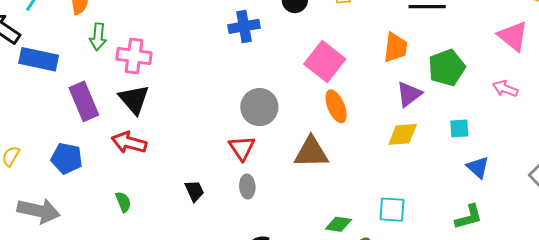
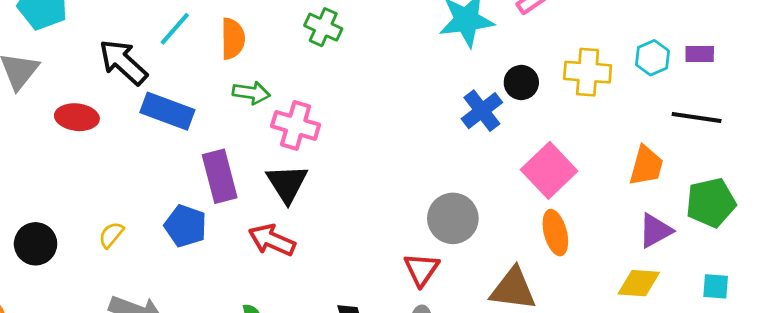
blue cross: (244, 26) -> (482, 111), moved, turned -36
green arrow: (98, 37) -> (251, 93), turned -96
blue pentagon: (67, 158) -> (186, 226), moved

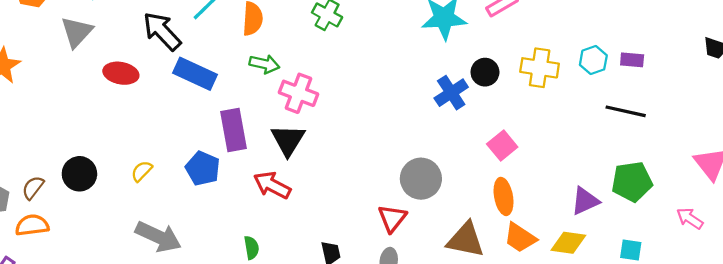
orange trapezoid: (646, 166) -> (520, 238), moved, turned 104
pink square: (549, 170) -> (502, 145), size x0.7

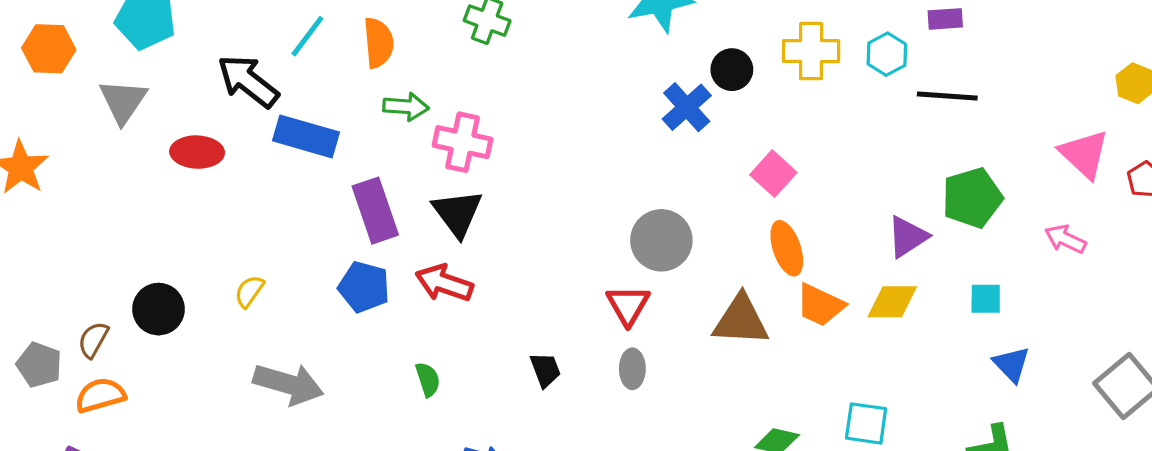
cyan hexagon: (593, 60) -> (887, 54), moved
blue pentagon: (203, 168) -> (364, 287), moved

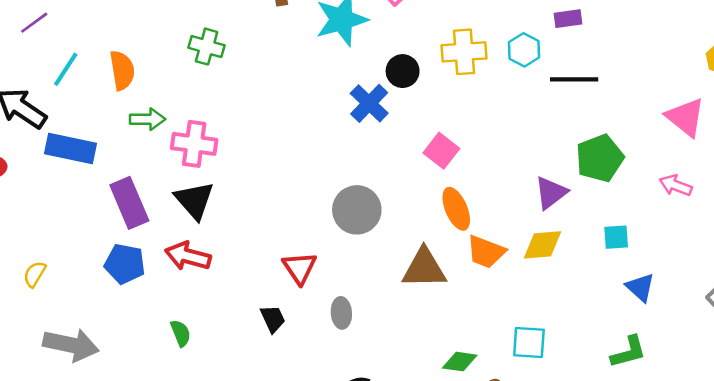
red triangle: (628, 305) -> (300, 268), moved

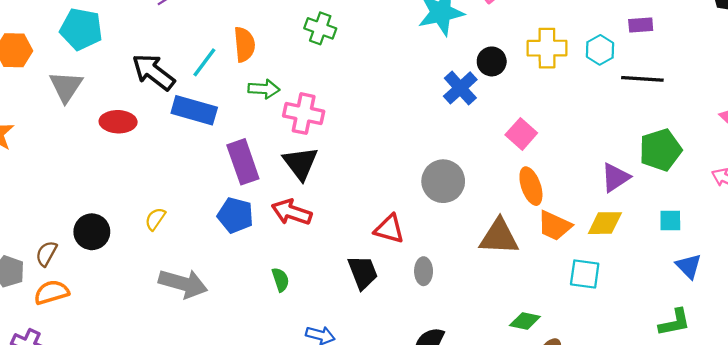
cyan line: (66, 69) -> (204, 62), moved
red triangle: (300, 268) -> (389, 229), turned -44
black trapezoid: (273, 319) -> (363, 272), size x1.4
cyan square: (529, 343) -> (585, 274), moved

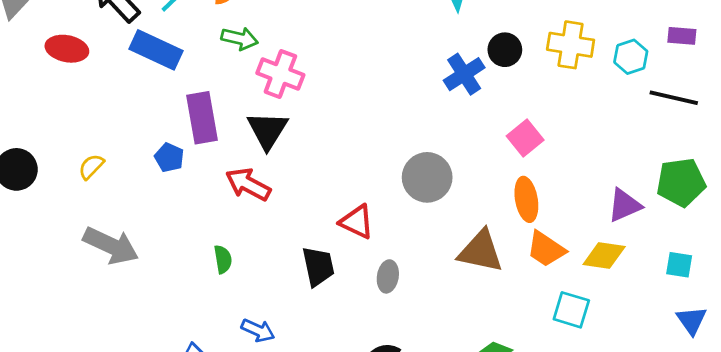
blue pentagon: (235, 215) -> (169, 157), moved, size x0.7

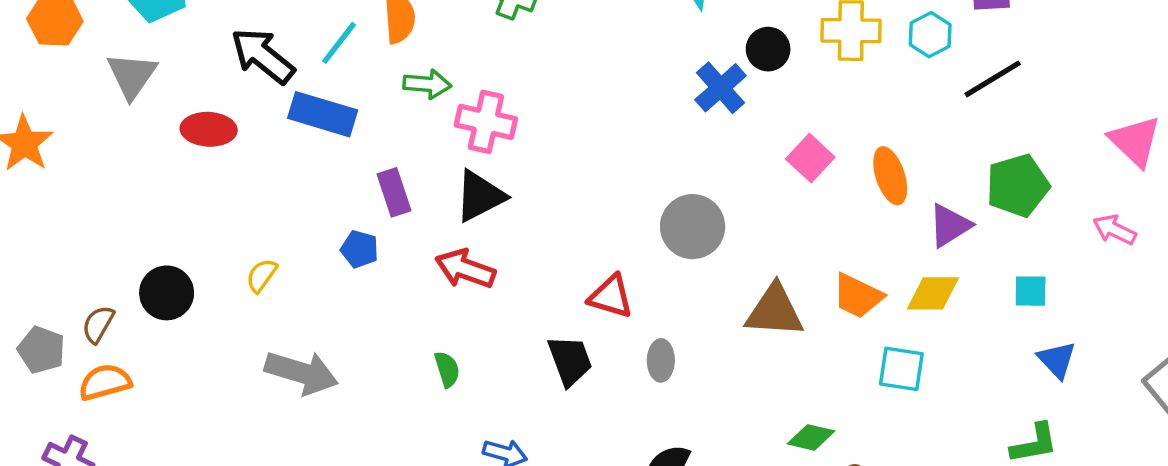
black line: (674, 98) -> (993, 79), turned -36
purple rectangle: (202, 118) -> (394, 192), size x0.7
black triangle: (267, 130) -> (480, 196), turned 39
orange ellipse: (526, 199) -> (890, 176), moved

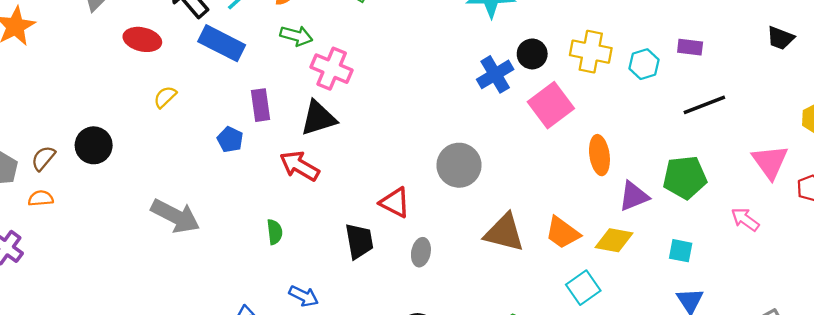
black line: (993, 79) -> (704, 105), moved
pink square: (810, 158) -> (551, 105), moved, size x1.4
yellow semicircle: (262, 275) -> (165, 97), moved
cyan square: (901, 369) -> (583, 288), turned 36
orange semicircle: (105, 382) -> (41, 198), size x0.7

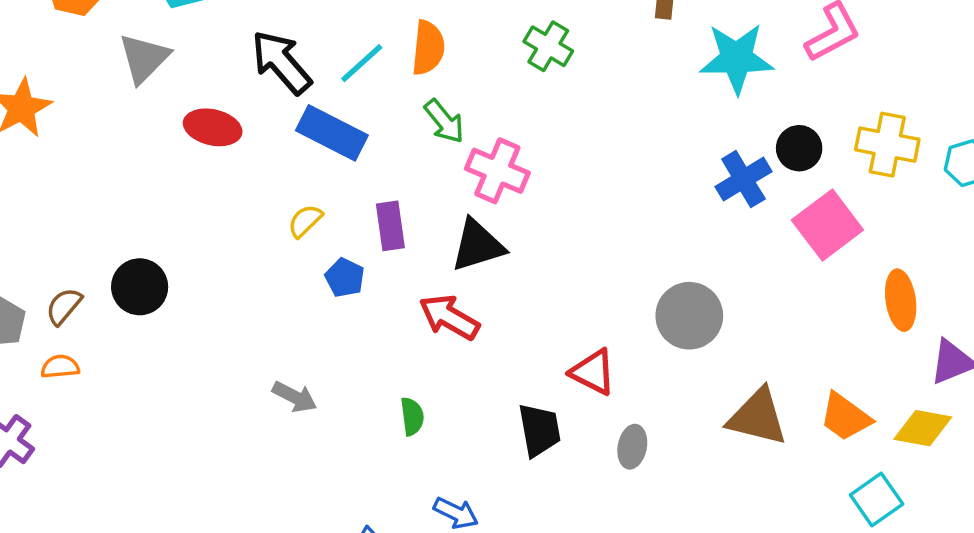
green arrow: (296, 36) -> (444, 121), turned 36
yellow semicircle: (165, 97) -> (305, 221), moved
gray arrow: (175, 216) -> (295, 397), moved, size x0.6

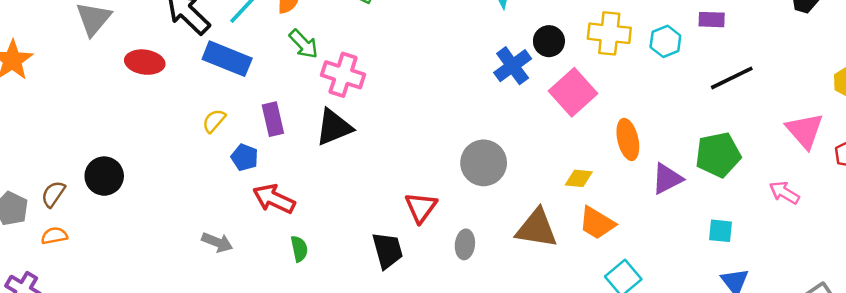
red arrow: (449, 317) -> (274, 199), moved
red triangle: (593, 372) -> (421, 207), turned 44
yellow diamond: (923, 428) -> (579, 178), moved, size x0.7
gray ellipse: (632, 447) -> (465, 244), moved

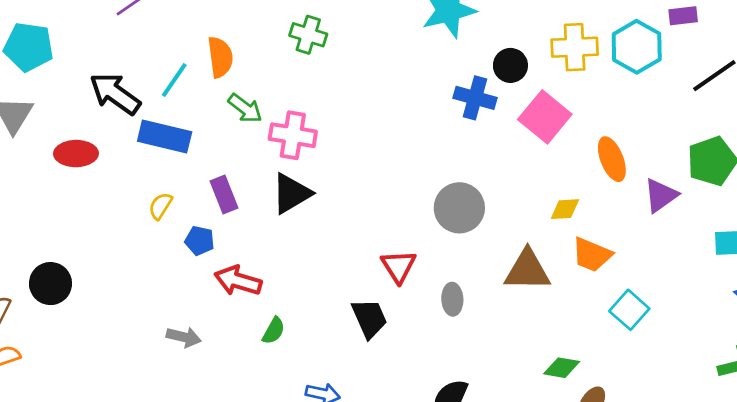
cyan hexagon: (665, 41) -> (637, 47), size x1.5
blue cross: (513, 66) -> (475, 98), turned -30
green semicircle: (299, 249) -> (274, 331), turned 50

